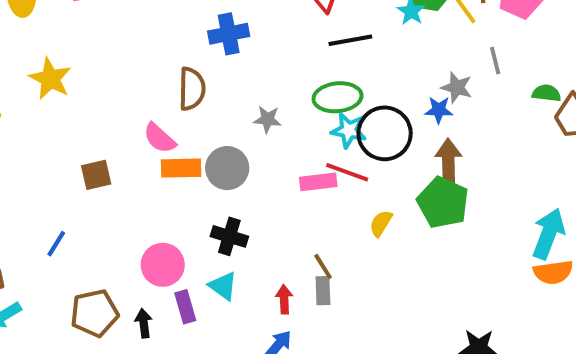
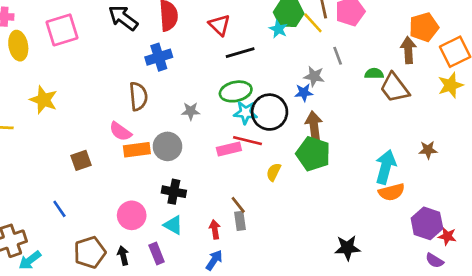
blue line: (56, 244) -> (59, 209), turned -60
purple rectangle: (185, 307) -> (157, 254), moved

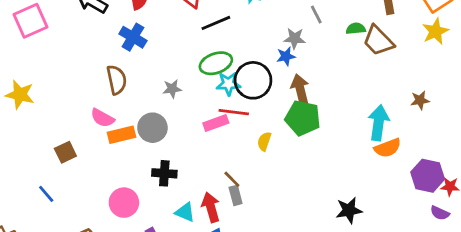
blue cross: (159, 57) -> (133, 37), turned -35
blue line: (59, 209) -> (46, 194), moved
cyan triangle: (173, 225) -> (185, 212), moved
red arrow: (215, 229) -> (211, 207), size x1.5

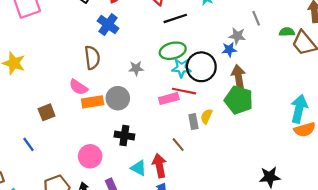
gray rectangle: (236, 195) -> (193, 122), moved

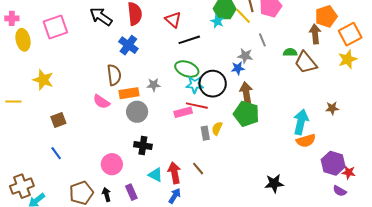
green ellipse: (173, 51) -> (187, 69), turned 35
orange rectangle: (93, 102) -> (129, 93), moved
brown square: (47, 112) -> (58, 120), moved
brown line: (178, 145) -> (198, 169), moved

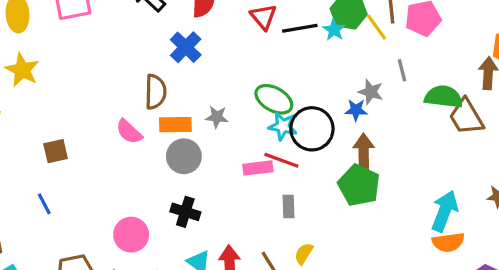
black line: (189, 40) -> (300, 28), moved
green semicircle: (290, 52) -> (444, 97), size x1.6
yellow star: (43, 80) -> (22, 70), moved
yellow semicircle: (217, 128) -> (304, 254), moved

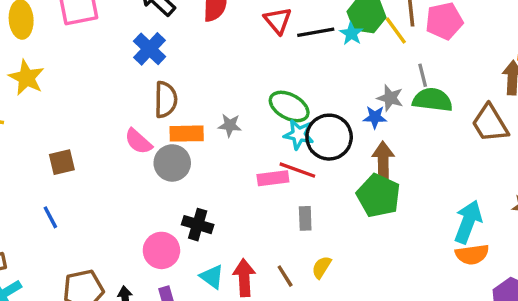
blue cross: (186, 47) -> (150, 49), moved
green semicircle: (444, 97) -> (432, 100), moved
gray circle: (184, 156) -> (172, 163), moved
pink circle: (131, 235) -> (161, 250), moved

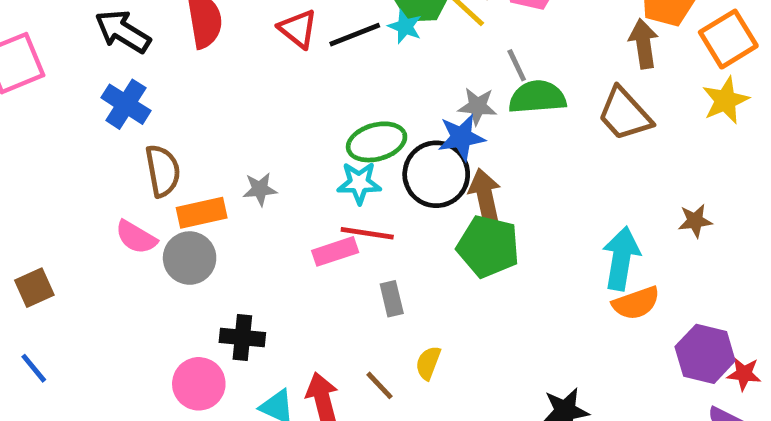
green ellipse: (289, 106) -> (377, 142), moved, turned -33
blue star: (375, 117) -> (461, 137), size x1.4
black circle: (329, 137) -> (436, 174), moved

